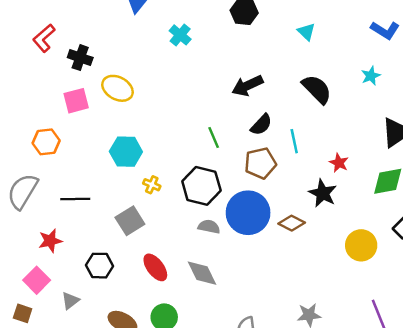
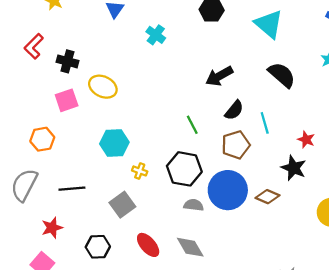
cyan triangle: (306, 32) -> (269, 24), size x1.8

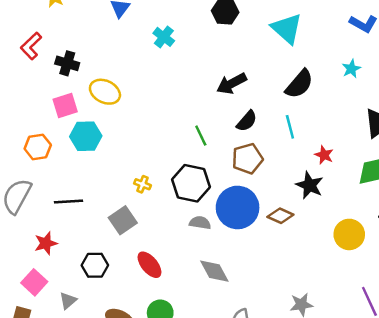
black semicircle: (282, 75) -> (299, 84), turned 88
cyan line: (265, 123) -> (290, 127), moved
cyan hexagon: (114, 143) -> (86, 136), moved
gray diamond: (190, 247) -> (214, 271), moved

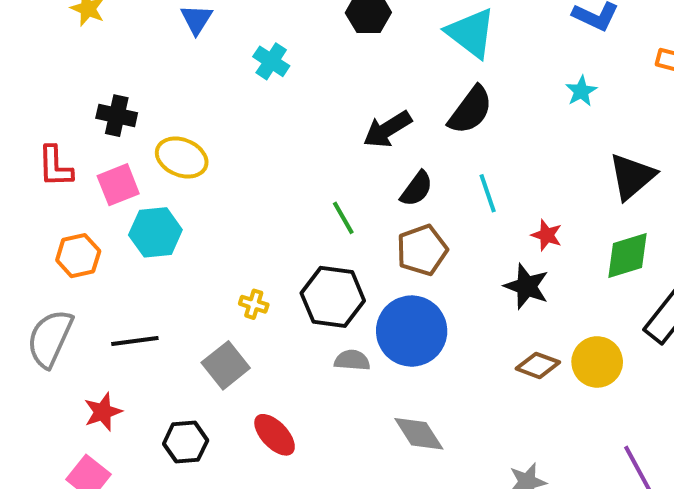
red L-shape: (31, 46) -> (55, 166), moved, turned -44
black semicircle: (299, 84) -> (470, 110), moved
brown diamond: (280, 216) -> (538, 365), moved
gray diamond: (214, 271) -> (419, 434), moved

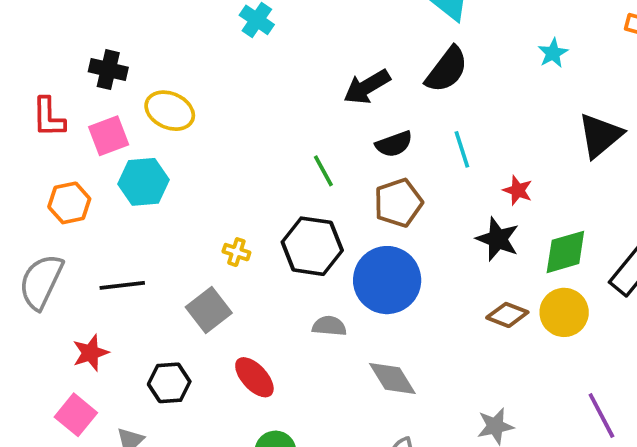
black semicircle: (417, 189) -> (394, 144), turned 33
green diamond: (628, 255) -> (565, 252), moved
gray semicircle: (352, 360) -> (329, 326), moved

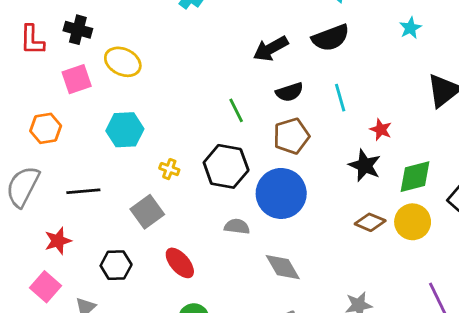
black semicircle: (447, 70) -> (331, 38), turned 30
red L-shape: (49, 117) -> (32, 40), moved
cyan hexagon: (144, 182) -> (125, 130), moved

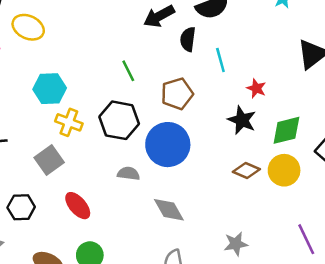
black semicircle: (289, 92) -> (188, 39), moved, turned 115
cyan hexagon: (125, 130) -> (50, 89), moved
yellow cross: (169, 169) -> (69, 122), size x1.5

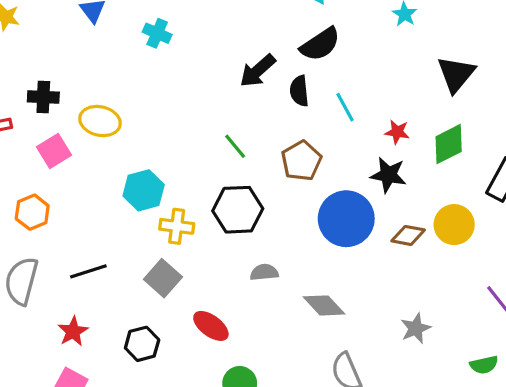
green diamond: (286, 130) -> (449, 144), moved
blue circle: (168, 145) -> (346, 219), moved

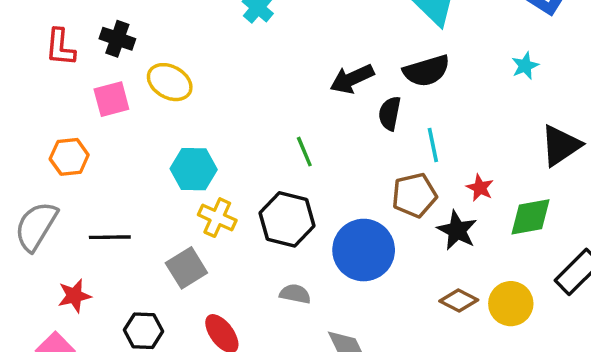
brown pentagon: (301, 161) -> (414, 195), moved
blue circle: (346, 219) -> (364, 250), moved

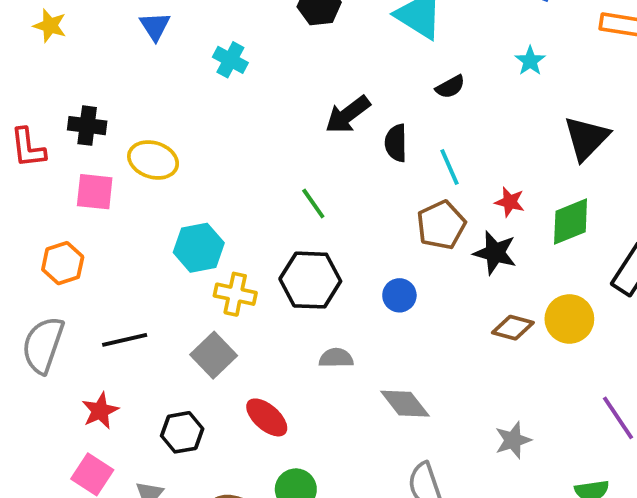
black semicircle: (426, 71) -> (450, 87), moved, size x0.6
pink square: (111, 99) -> (95, 192), turned 33
blue circle: (364, 250) -> (399, 295), size x0.5

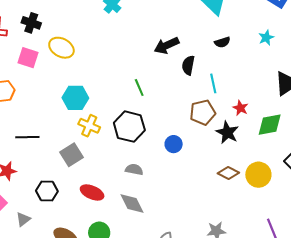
gray diamond: (405, 404) -> (132, 203), moved
red ellipse: (267, 417) -> (92, 192), turned -30

